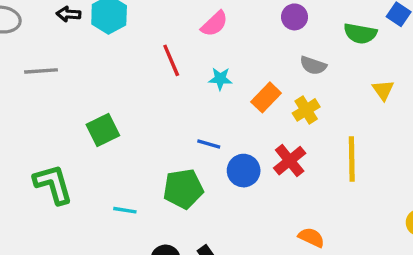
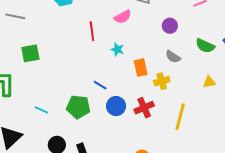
yellow triangle: (383, 90) -> (209, 82), turned 40
orange rectangle: (266, 97) -> (141, 68), turned -72
green square: (103, 130) -> (30, 53), moved

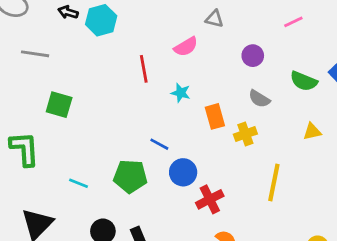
green square: (30, 53) -> (59, 105), turned 30
red cross: (144, 108) -> (210, 199), moved

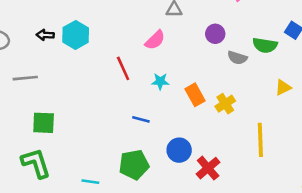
gray semicircle: (259, 99) -> (237, 58), moved
green square: (59, 105) -> (44, 123), moved
blue line: (159, 144) -> (141, 119), moved

